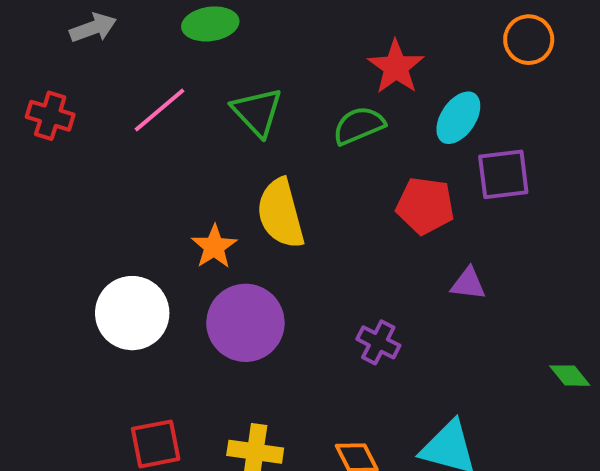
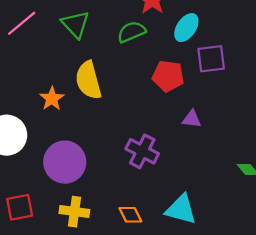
purple circle: (245, 323) -> (65, 162), moved
purple cross: (378, 342) -> (142, 151), size x1.4

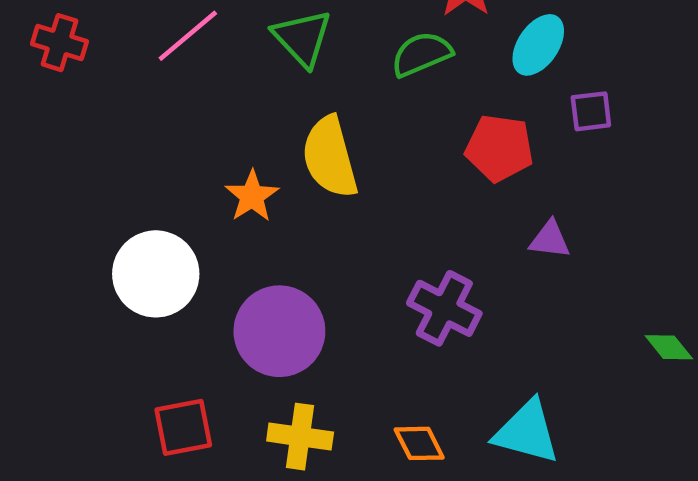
purple square: (211, 59) -> (591, 111), size x0.7

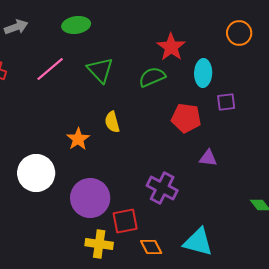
cyan ellipse: (538, 45) -> (203, 73), turned -32
yellow semicircle: (330, 157) -> (112, 122), size x0.6
red square: (183, 427) -> (125, 221), moved

